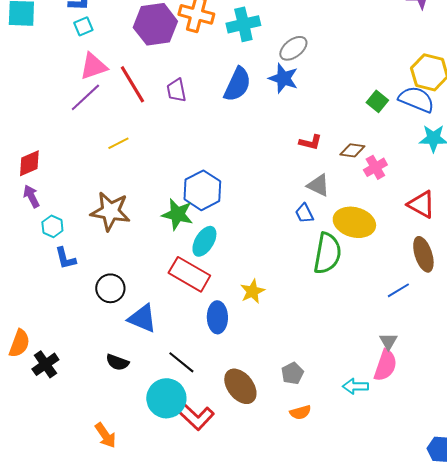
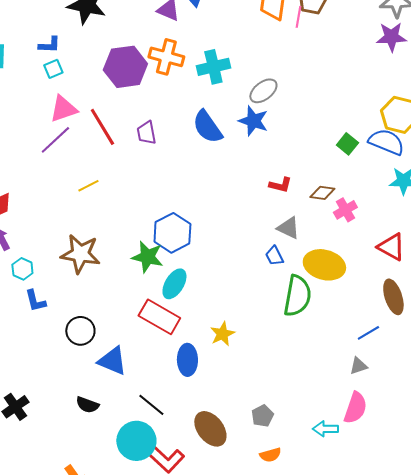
blue semicircle: (237, 84) -> (207, 127), turned 120
gray triangle: (388, 341) -> (358, 366), moved, turned 42

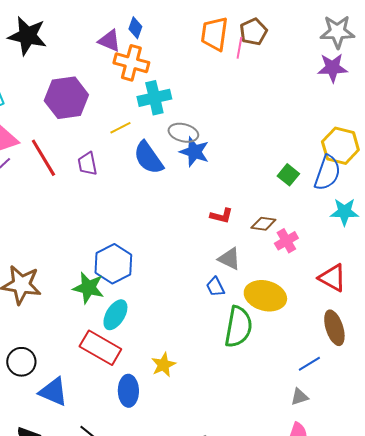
orange cross: (166, 57) -> (131, 63), moved
gray ellipse: (263, 91) -> (183, 133), moved, turned 52
blue semicircle: (386, 142) -> (327, 173), turned 87
yellow line: (88, 186) -> (120, 128), moved

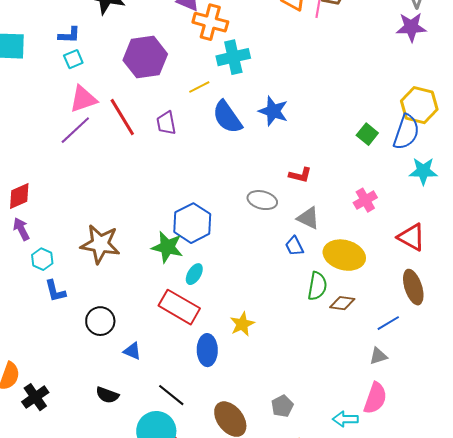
gray ellipse: (183, 133) -> (262, 200), moved
brown diamond: (263, 224) -> (342, 303), moved
cyan ellipse: (115, 315) -> (194, 274), size x0.7
green semicircle: (238, 327) -> (317, 286), size x0.7
blue triangle: (53, 392) -> (132, 351), size x0.6

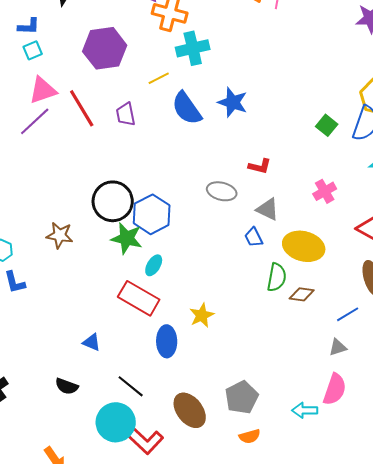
brown star: (100, 244) -> (60, 235), size x0.7
black circle: (100, 321) -> (113, 201), moved, size x1.4
gray pentagon: (282, 406) -> (242, 397), size x1.5

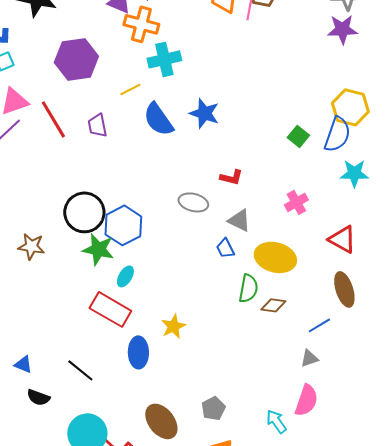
blue triangle: (92, 342) -> (23, 364), moved
black line: (131, 386) -> (80, 370), moved
gray pentagon: (242, 397) -> (213, 408), size x0.7
cyan arrow: (305, 410) -> (276, 421), turned 55

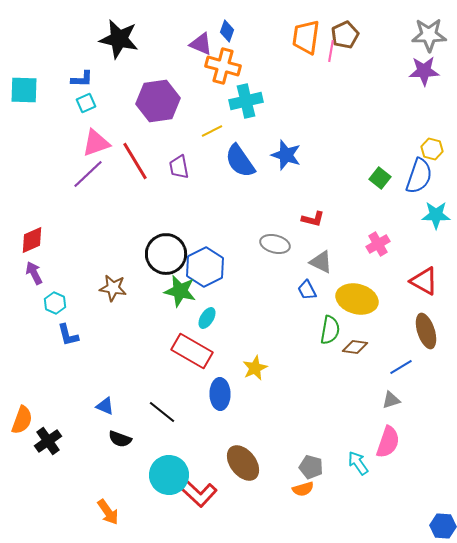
yellow hexagon: (350, 107) -> (432, 149), size x0.6
gray pentagon: (213, 408) -> (311, 467), moved, turned -30

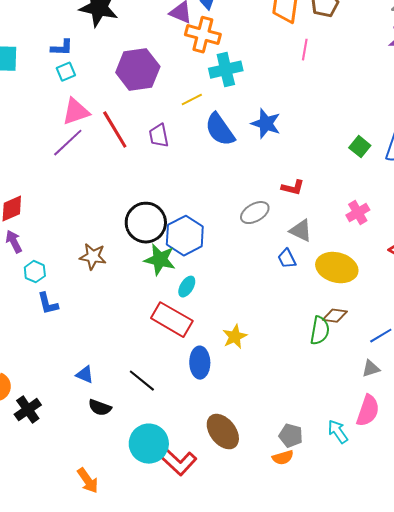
pink line: (331, 51) -> (305, 50), moved
gray ellipse: (275, 244) -> (255, 213), turned -44
green semicircle: (330, 330) -> (320, 331), moved

